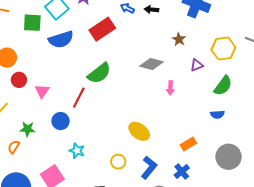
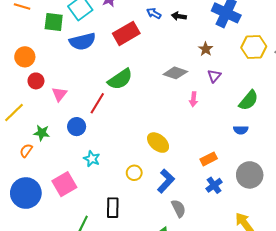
yellow hexagon: (223, 48) -> (254, 47), moved
purple triangle: (197, 65) -> (214, 76), moved, turned -32
blue cross: (182, 172) -> (214, 185), moved

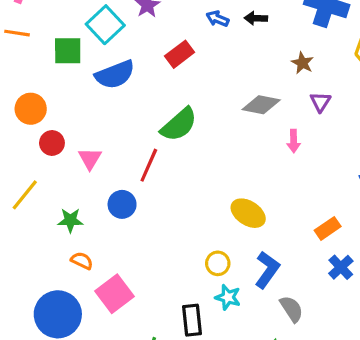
red rectangle: (126, 33) -> (180, 54), size x0.7
orange semicircle: (26, 151) -> (82, 261), moved, turned 88
cyan star: (92, 159) -> (228, 297), moved

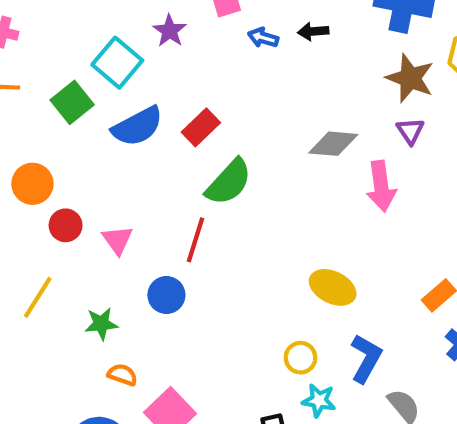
green square: (68, 51) -> (72, 102), turned -32
red rectangle: (180, 54) -> (201, 127), moved
brown star: (302, 63) -> (410, 78), moved, size x1.6
pink arrow: (294, 141) -> (381, 186), size x1.6

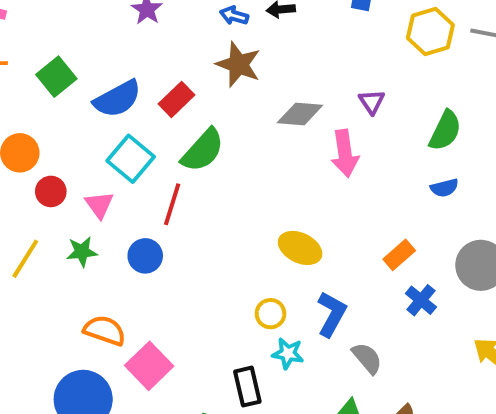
cyan square: (117, 63) -> (131, 159), moved
brown star: (410, 78) -> (238, 64), moved
green star: (101, 324) -> (82, 252), moved
orange semicircle: (122, 375) -> (105, 330), size x1.5

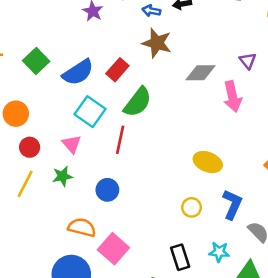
red circle: (51, 191) -> (30, 147), moved
blue circle: (145, 256) -> (107, 190), moved
cyan star: (288, 353) -> (219, 252), moved

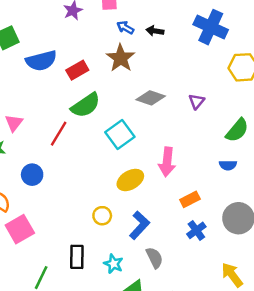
pink arrow: (233, 97) -> (167, 162), moved
cyan square: (90, 112) -> (120, 134), moved
yellow ellipse: (208, 162) -> (130, 180), turned -70

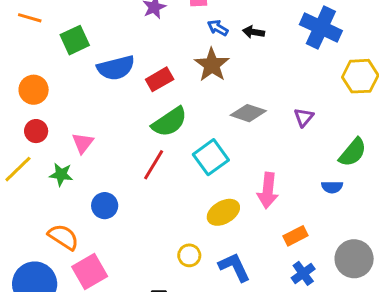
red line: (59, 134) -> (154, 165), moved
blue semicircle: (228, 165) -> (332, 187), moved
blue L-shape: (140, 225) -> (234, 267), turned -68

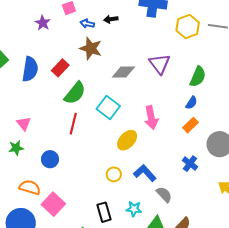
blue semicircle: (116, 68) -> (30, 69), turned -50
purple triangle: (304, 117) -> (160, 64), size x1.6
blue semicircle: (332, 187) -> (191, 103), turned -40
orange rectangle: (295, 236) -> (191, 125), moved

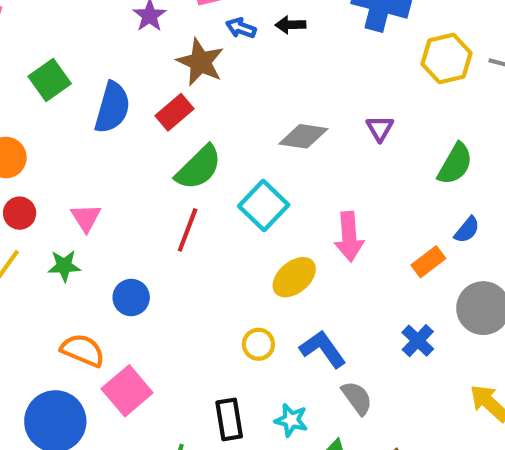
brown star: (91, 48) -> (200, 62), moved
purple triangle: (160, 64) -> (380, 128), size x0.6
blue semicircle: (191, 103) -> (467, 230), moved

